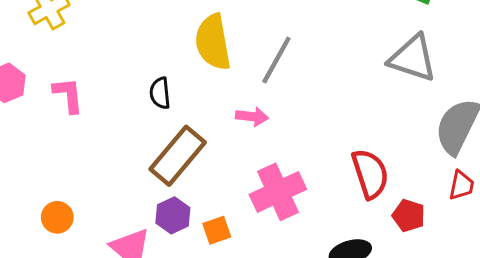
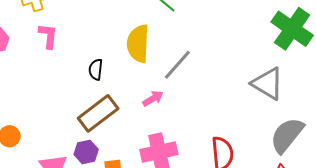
pink L-shape: (68, 95) -> (48, 36), moved
pink arrow: (252, 117) -> (153, 98), turned -50

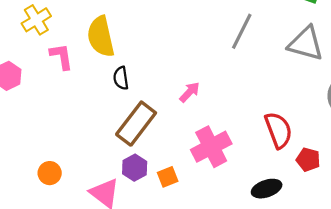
yellow semicircle: (138, 44) -> (101, 37), moved
gray line: (177, 65) -> (242, 31), moved

